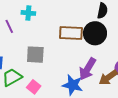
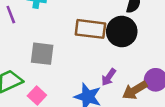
purple arrow: (88, 69) -> (109, 77), size x0.6

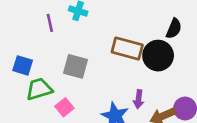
purple arrow: (109, 77) -> (139, 99), turned -36

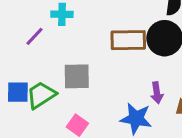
purple line: (50, 23) -> (35, 36), turned 72
green trapezoid: (39, 89) -> (41, 95), moved

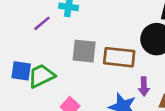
brown rectangle: (128, 40) -> (119, 57), moved
gray square: (77, 76) -> (84, 51), moved

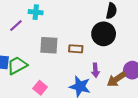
brown rectangle: (119, 57) -> (76, 49), size x0.6

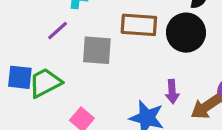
purple line: (16, 26) -> (58, 31), moved
brown rectangle: (76, 49) -> (139, 25), moved, size x1.5

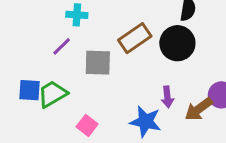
brown rectangle: (139, 25) -> (135, 38), turned -36

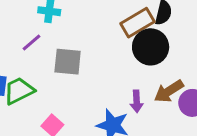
brown rectangle: (135, 38) -> (138, 23), moved
brown arrow: (199, 109) -> (169, 91), moved

